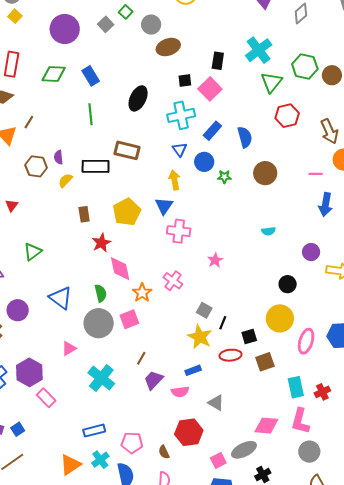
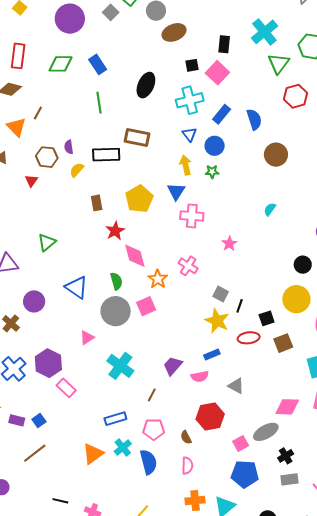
green star: (224, 177) -> (212, 172), moved
red triangle: (12, 205) -> (31, 181), moved
cyan semicircle: (268, 231) -> (270, 209), moved, turned 136
brown line: (141, 358) -> (152, 395), moved

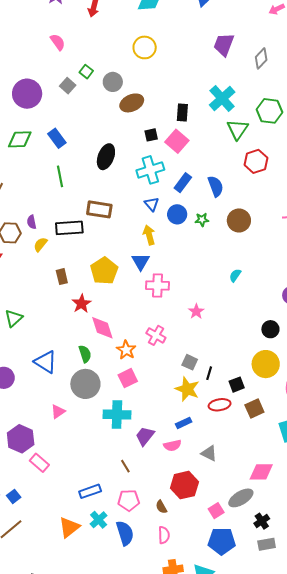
green star: (212, 172) -> (202, 220), moved
pink square: (146, 306) -> (128, 378), moved
cyan cross: (120, 366) -> (117, 415), moved, turned -32
brown line: (152, 395) -> (125, 466), turned -56

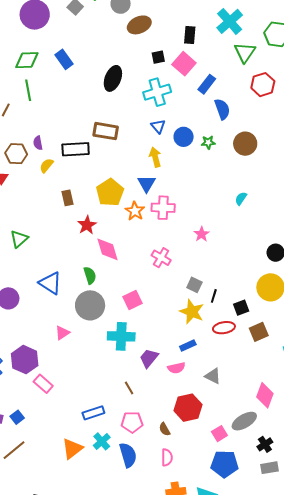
green line: (60, 176) -> (28, 90), moved
blue rectangle: (183, 183) -> (207, 84), moved
orange star: (126, 350) -> (135, 211), moved
pink diamond: (261, 472) -> (265, 395), turned -70

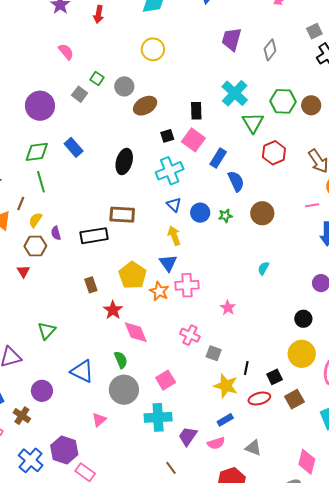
yellow semicircle: (46, 166) -> (35, 220), moved
gray square: (194, 285) -> (214, 353), moved

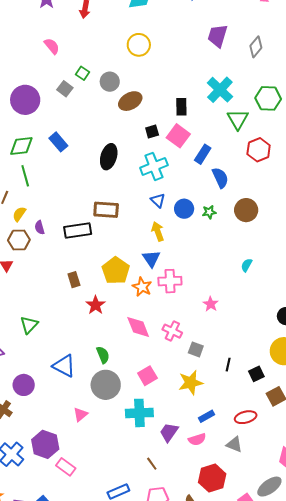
pink diamond: (136, 332) -> (138, 327), moved
yellow star: (226, 386) -> (191, 383), moved, turned -30
red ellipse: (259, 398) -> (246, 417), moved

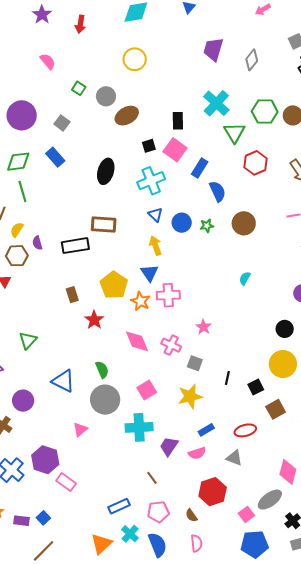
gray square: (65, 89) -> (62, 123), moved
pink star: (211, 304) -> (204, 327), moved

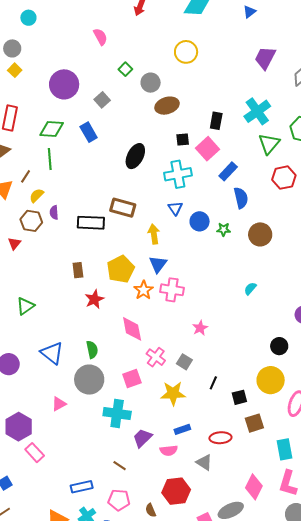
yellow arrow: (155, 246) -> (154, 234), moved
pink cross: (171, 345) -> (156, 357), moved
brown line: (152, 478) -> (120, 466), turned -32

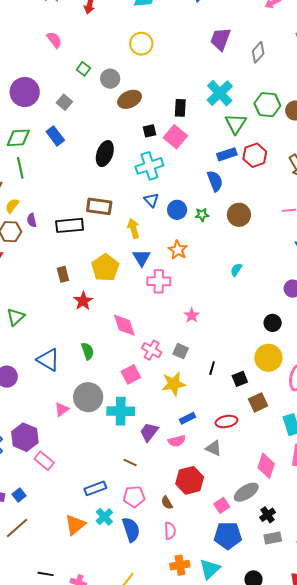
blue rectangle: (228, 171) -> (227, 154), moved, turned 36
orange star: (144, 290) -> (178, 250), moved
gray circle: (89, 380) -> (88, 397), moved

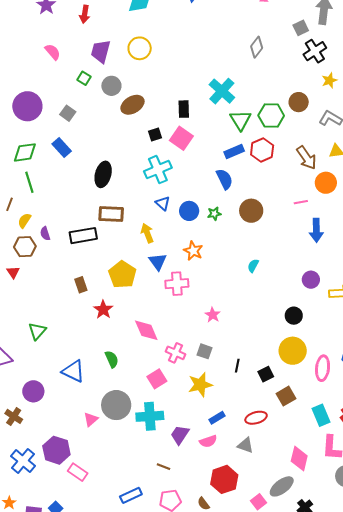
purple trapezoid: (220, 39) -> (101, 51), moved
green hexagon: (267, 105) -> (271, 116), moved
black ellipse: (105, 154) -> (103, 174), moved

